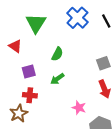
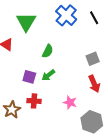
purple square: (29, 71) -> (29, 77), moved, turned 32
red cross: (30, 95) -> (34, 101), moved

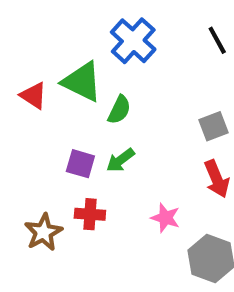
blue cross: (66, 15) -> (133, 41), moved
green triangle: (26, 22) -> (82, 82), moved, turned -35

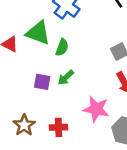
red cross: (90, 214) -> (59, 127), moved
pink star: (166, 218) -> (96, 109), size x1.5

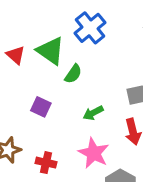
green arrow: (66, 77) -> (93, 113), moved

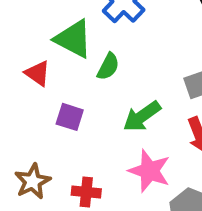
red triangle: (16, 55) -> (38, 73), moved
green arrow: (93, 113) -> (142, 116), size x1.4

